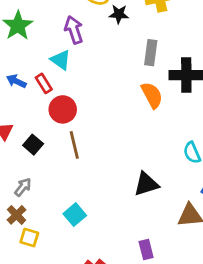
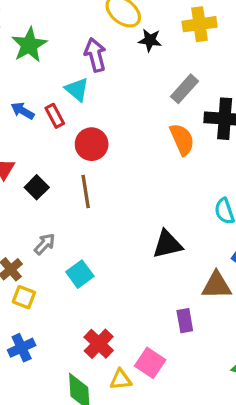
gray rectangle: (151, 53) -> (184, 89), turned 30
red circle: (63, 109) -> (92, 144), moved
gray arrow: (23, 187) -> (45, 244), moved
purple rectangle: (146, 250) -> (185, 321), moved

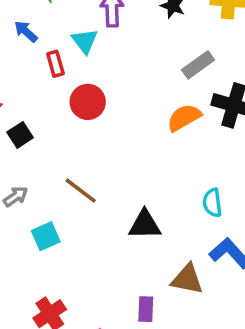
blue arrow: (23, 111) -> (26, 31), moved
orange semicircle: (182, 139) -> (184, 118), turned -108
brown line: (86, 191) -> (81, 191), moved, turned -56

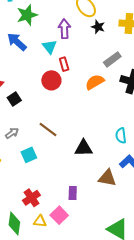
blue arrow: (26, 31) -> (17, 42), size x1.5
red rectangle: (55, 64) -> (64, 64), moved
orange semicircle: (184, 118) -> (95, 82), moved
purple rectangle: (146, 309) -> (73, 193), moved

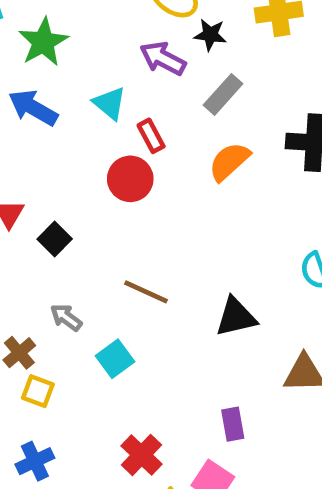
purple arrow: (64, 29) -> (163, 58), moved, turned -48
gray rectangle: (112, 59) -> (223, 94), moved
gray arrow: (12, 133) -> (66, 317), turned -96

